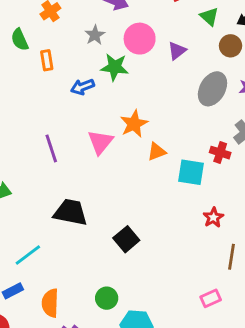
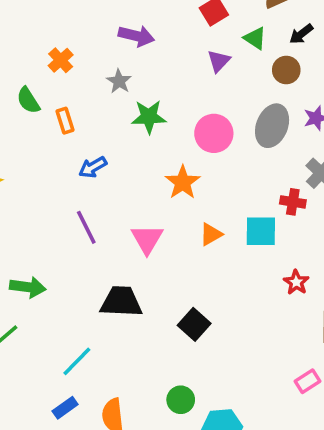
pink circle: (140, 39) -> (214, 133), moved
purple triangle: (177, 51) -> (219, 61), moved
blue arrow: (83, 87) -> (93, 167), moved
pink triangle: (100, 142) -> (147, 239), moved
orange triangle: (157, 152) -> (211, 234), moved

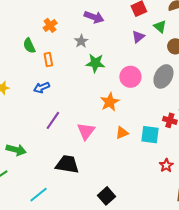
blue arrow: (93, 167) -> (42, 88), moved
purple line: (86, 227) -> (53, 120), turned 54
black square: (194, 324) -> (107, 196), moved

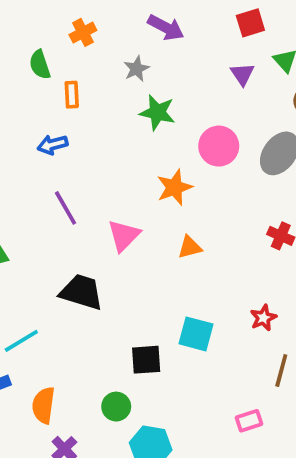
purple triangle: (138, 37) -> (242, 74), turned -32
purple line: (53, 120) -> (65, 208), turned -72
cyan square: (150, 135) -> (196, 334), moved
black square: (107, 196) -> (146, 360), turned 30

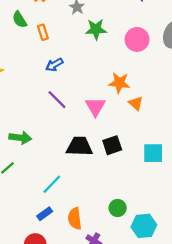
blue arrow: (53, 145) -> (54, 65), moved
orange star: (174, 187) -> (119, 83), moved, turned -30
orange triangle: (190, 247) -> (136, 103), turned -48
black square: (146, 360) -> (112, 145), moved

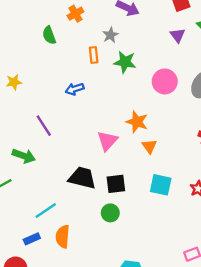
orange rectangle: (43, 32) -> (94, 55), moved
purple line: (57, 100) -> (44, 126), moved
cyan square: (153, 153) -> (161, 185), moved
green circle: (118, 208) -> (110, 213), moved
orange semicircle: (75, 219) -> (63, 236), moved

